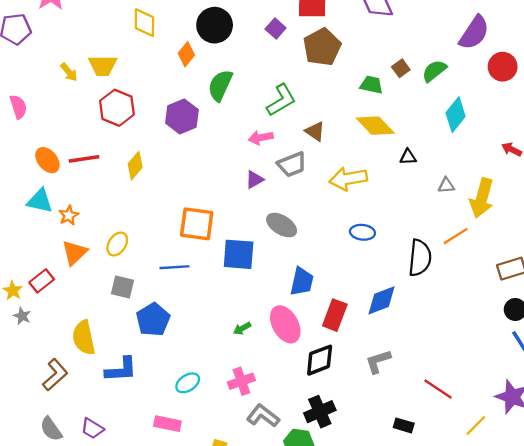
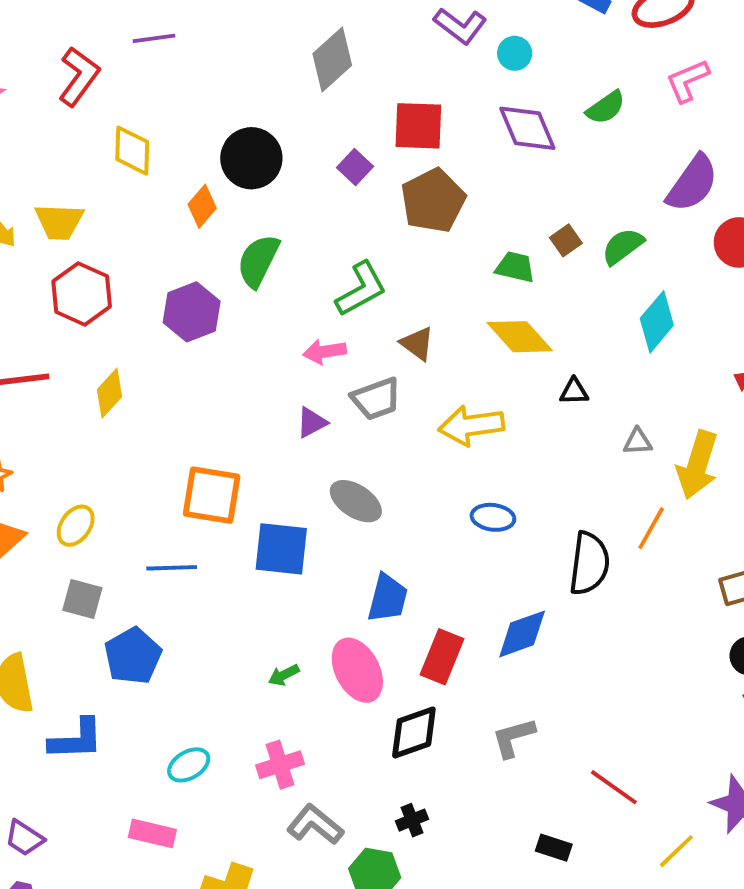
orange line: (456, 236) -> (651, 528), turned -30
black cross: (320, 412) -> (412, 820), size x0.6

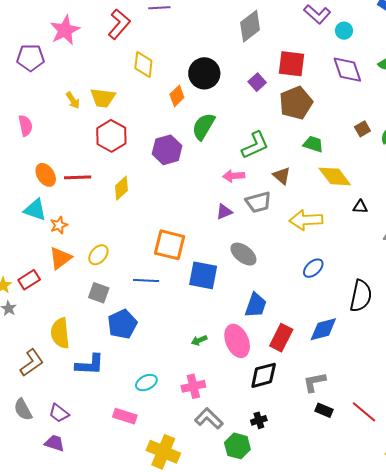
green trapezoid: (515, 267) -> (313, 144), moved
blue ellipse: (493, 517) -> (313, 268), turned -55
black rectangle: (554, 848) -> (324, 410), moved

